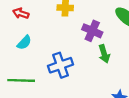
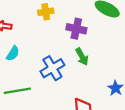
green arrow: (104, 54) -> (82, 57), moved

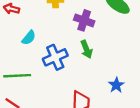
cyan semicircle: (13, 53) -> (29, 38), moved

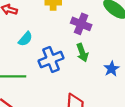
blue star: (116, 85) -> (112, 69), moved

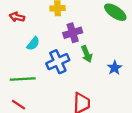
purple cross: (81, 24) -> (73, 33), moved, turned -36

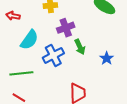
cyan semicircle: (33, 44) -> (29, 40), size x1.5

